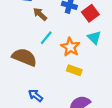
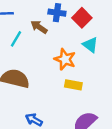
brown arrow: (40, 14) -> (39, 27), moved
cyan line: (46, 38) -> (16, 39), moved

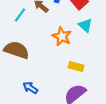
yellow rectangle: (73, 85) -> (76, 67), moved

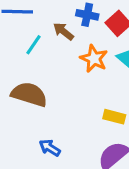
orange star: (62, 36) -> (94, 59), moved

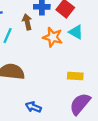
brown arrow: (63, 31) -> (27, 22), turned 49

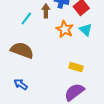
blue arrow: (33, 107) -> (21, 84), moved

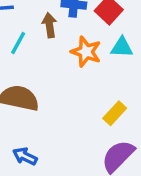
cyan triangle: (86, 30) -> (122, 47), turned -32
yellow rectangle: (76, 67) -> (115, 113), turned -56

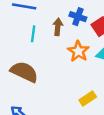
cyan line: (18, 43) -> (33, 34), turned -35

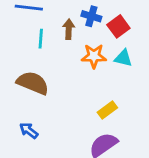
orange star: (78, 51) -> (94, 56), turned -30

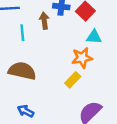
orange star: (94, 56) -> (82, 58), moved
yellow rectangle: (107, 110) -> (73, 80), moved

